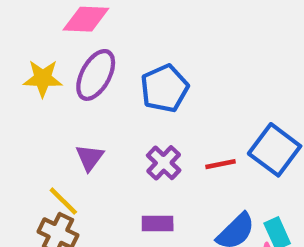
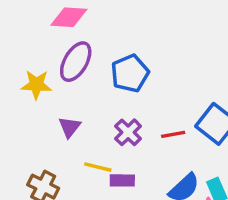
yellow star: (43, 78) -> (36, 85), moved
yellow line: (63, 201) -> (98, 167), moved, turned -32

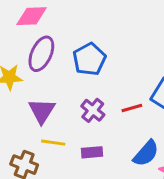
purple triangle: (70, 127) -> (42, 111), size x1.4
yellow line: (98, 167) -> (53, 143), moved

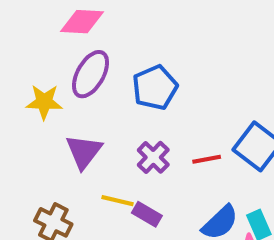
yellow line: (53, 143) -> (117, 201), moved
purple rectangle: (92, 152) -> (147, 214), turned 30

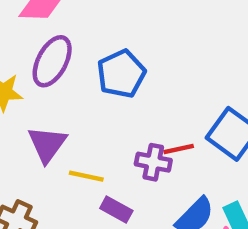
purple cross: (153, 157) -> (153, 162), moved, turned -32
yellow line: (117, 201) -> (86, 176), moved

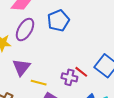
blue pentagon: (121, 74) -> (58, 21), moved
red line: (179, 149) -> (81, 72), turned 48

